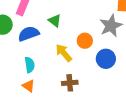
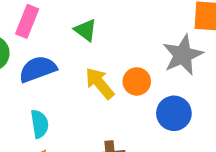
green triangle: (55, 21) -> (85, 30), moved
yellow arrow: (64, 53) -> (100, 83), moved

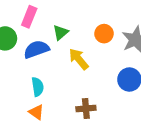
green triangle: (85, 30) -> (61, 32), moved, turned 42
orange circle: (137, 81) -> (104, 34), moved

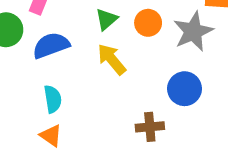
green triangle: (61, 32) -> (106, 19), moved
brown cross: (86, 108) -> (150, 127), moved

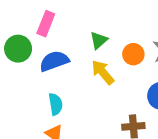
orange circle: (148, 23) -> (133, 54), moved

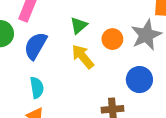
blue semicircle: (54, 61) -> (36, 46), turned -40

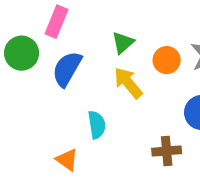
cyan semicircle: (37, 88) -> (97, 125), moved

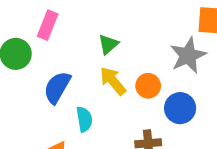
orange circle: (167, 60) -> (148, 86), moved
blue semicircle: (67, 69) -> (57, 87), moved

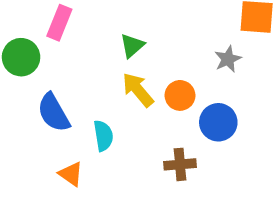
gray star: (188, 55) -> (228, 59), size x0.6
blue semicircle: (57, 87) -> (54, 113), moved, turned -60

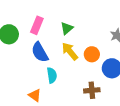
pink rectangle: (59, 23) -> (37, 25), moved
blue semicircle: (54, 113) -> (40, 52), moved

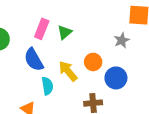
pink rectangle: (37, 25) -> (42, 29), moved
yellow arrow: (70, 51) -> (68, 71), moved

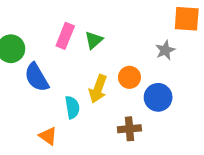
blue semicircle: (34, 60) -> (37, 77), moved
yellow arrow: (68, 71) -> (98, 89), turned -120

